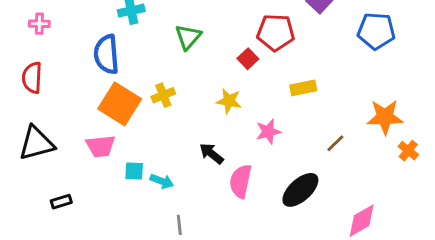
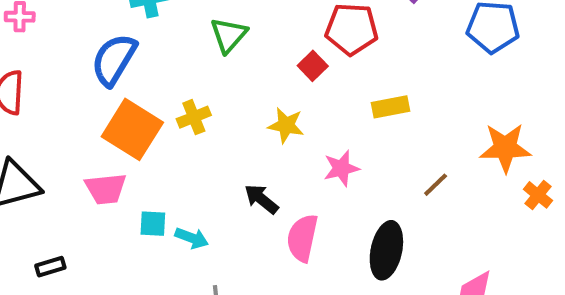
blue semicircle: (106, 54) -> (114, 60), turned 36
black ellipse: (300, 190) -> (386, 250), turned -36

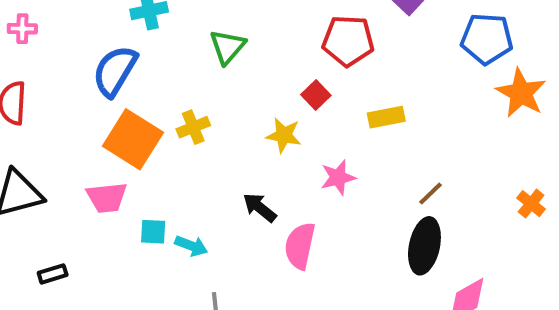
red square: (313, 66) -> (316, 95), moved
orange star: (505, 148) -> (521, 93), moved, turned 30
black ellipse: (386, 250) -> (424, 246), moved

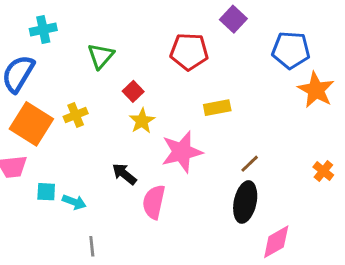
red square: (316, 95) -> (133, 91), moved
yellow star: (284, 135) -> (142, 121), turned 30
pink star: (338, 177) -> (182, 152), size x1.6

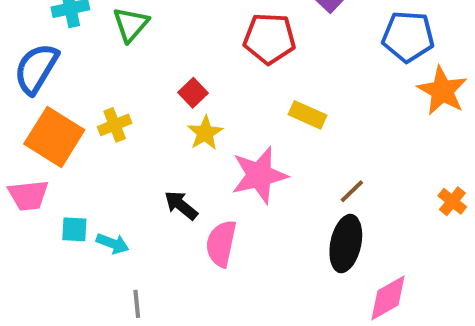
green triangle: (101, 56) -> (131, 24), moved
yellow rectangle: (217, 108) -> (308, 115), turned 35

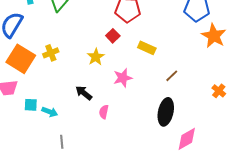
red square: (193, 93) -> (113, 36), moved
pink star: (259, 175) -> (123, 78), size x0.7
brown line: (352, 191) -> (172, 76), moved
pink semicircle: (221, 244) -> (104, 112), size x0.6

